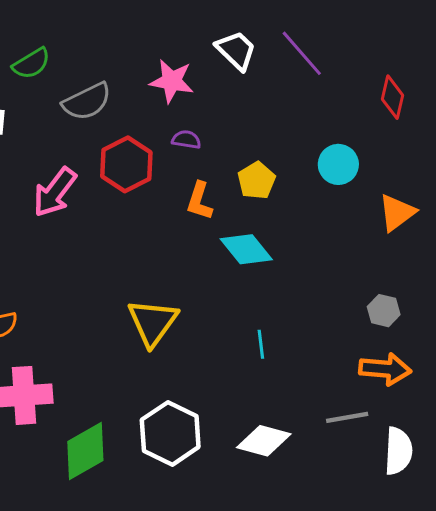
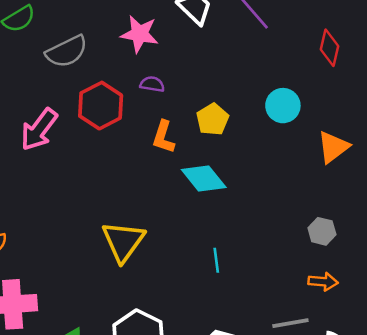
orange arrow: (385, 369) -> (323, 282), size x0.7

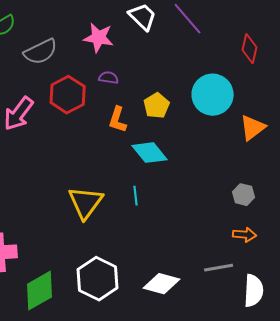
cyan circle: (283, 106) -> (213, 95), size x1.5
cyan line: (216, 260) -> (136, 196), moved

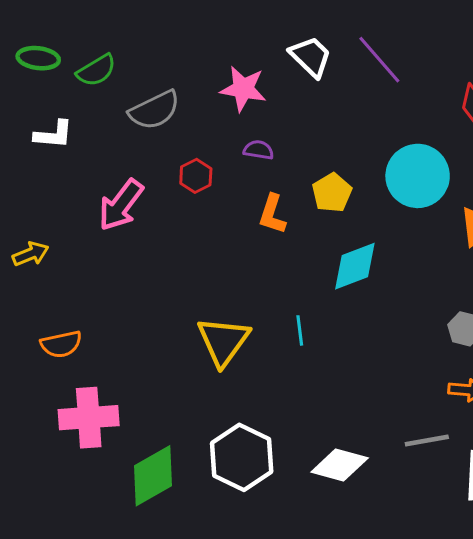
red hexagon: (68, 95) -> (196, 176), size x0.6
cyan diamond: (150, 153) -> (355, 266), moved, turned -72

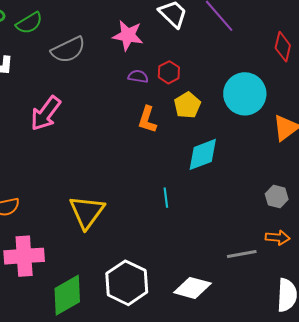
red hexagon: (196, 176) -> (169, 72), moved
yellow triangle: (223, 341) -> (87, 212), moved
gray line: (427, 441) -> (242, 254), moved

